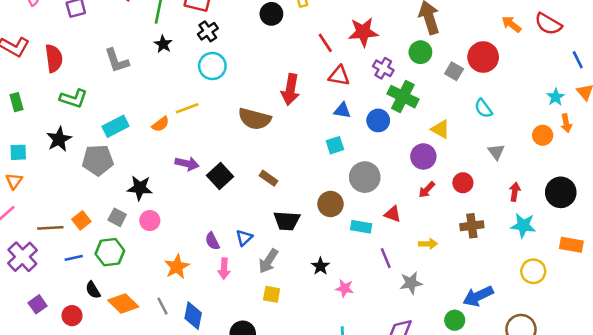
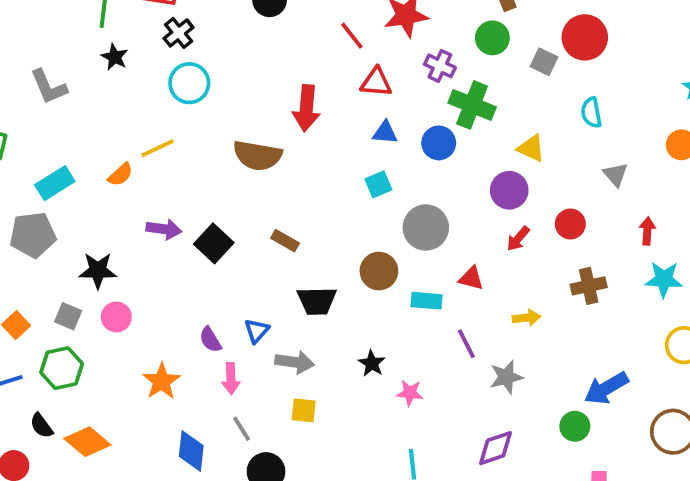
cyan semicircle: (483, 108) -> (591, 113), turned 30
gray arrow: (268, 261) -> (295, 362), turned -110
gray line: (162, 306) -> (242, 429), moved

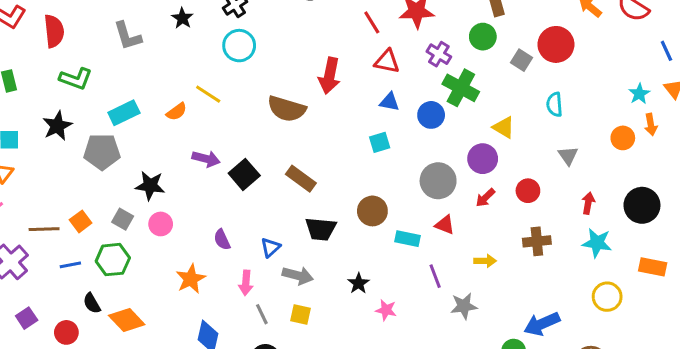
yellow line: (157, 148) -> (208, 94), turned 52
gray circle: (426, 227) -> (438, 181), moved
brown rectangle: (285, 241) -> (301, 179), size x1.4
purple semicircle: (210, 340) -> (222, 240), moved
gray line: (242, 429) -> (262, 314), moved

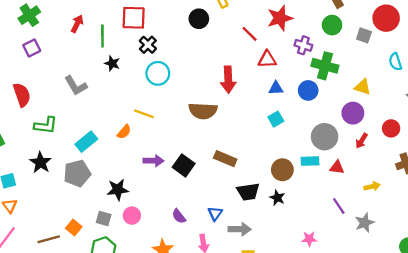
cyan rectangle: (408, 239) -> (310, 161), moved
black star: (359, 283) -> (277, 198), moved

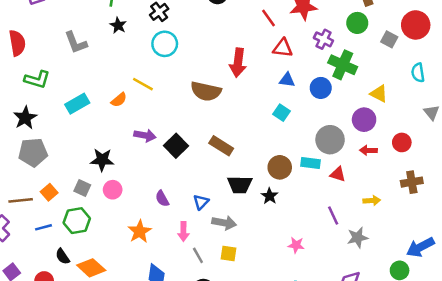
cyan square: (276, 119) -> (282, 113), turned -35
red arrow: (362, 141) -> (368, 150), turned 49
gray pentagon: (77, 173) -> (33, 152), moved

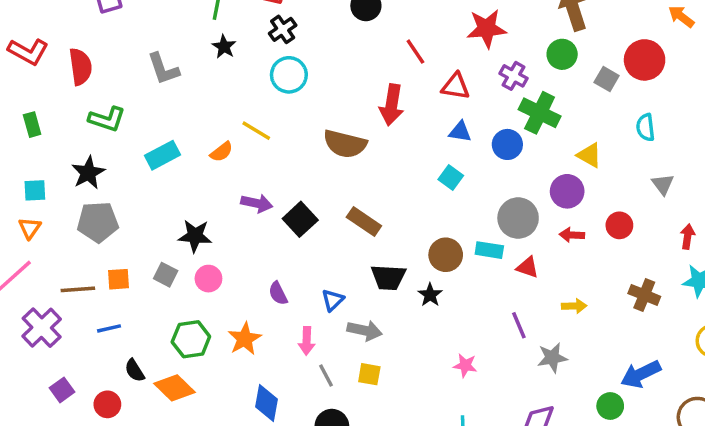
red line: (269, 18) -> (415, 52), moved
brown cross: (412, 182) -> (644, 295), moved, turned 30
orange square: (49, 192) -> (119, 279), turned 35
green hexagon: (77, 221) -> (191, 339), moved

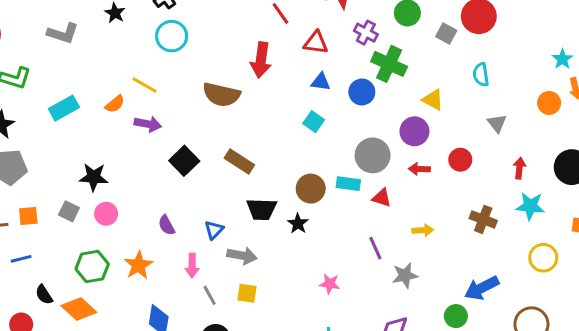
gray L-shape: (163, 69) -> (63, 33), turned -52
purple arrow: (257, 203) -> (148, 124), moved

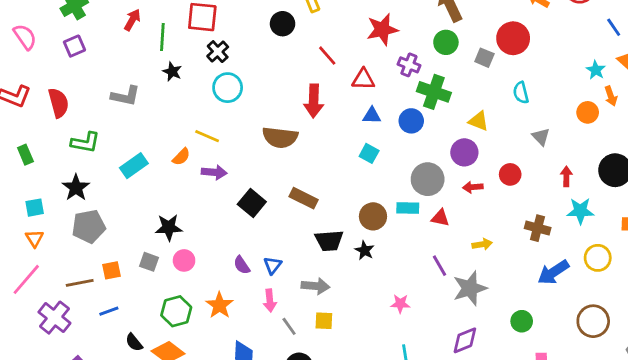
blue triangle: (214, 230) -> (273, 265), moved
gray star: (405, 275) -> (470, 288), size x1.4
blue arrow: (482, 288) -> (553, 272), moved

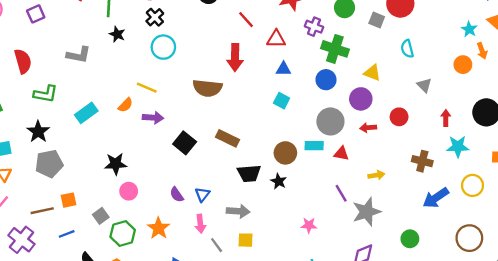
blue circle: (411, 121) -> (326, 80), moved
gray square: (149, 262) -> (101, 216), moved, turned 35

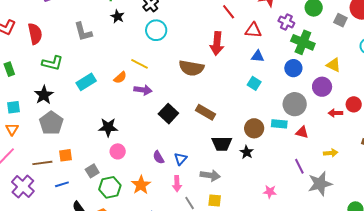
gray L-shape: (79, 55) -> (83, 32), turned 60
red arrow: (368, 128) -> (335, 113), moved
gray pentagon: (49, 164) -> (51, 123), turned -30

